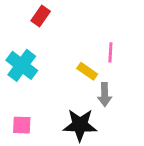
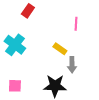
pink line: (110, 52) -> (76, 24), moved

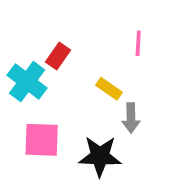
red rectangle: (28, 11) -> (58, 56), moved
pink square: (15, 86) -> (42, 140), moved, size x1.5

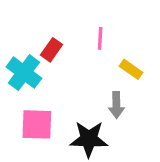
pink line: (138, 43) -> (100, 38), moved
yellow rectangle: (109, 89) -> (131, 69), moved

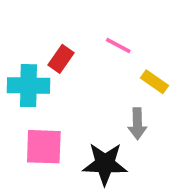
pink line: (100, 38) -> (118, 45), turned -65
cyan cross: (24, 73) -> (29, 86), turned -36

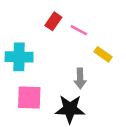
red rectangle: (61, 59) -> (53, 21), moved
gray arrow: (137, 124) -> (80, 78), moved

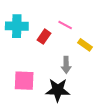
red rectangle: (53, 21) -> (44, 37), moved
cyan cross: (19, 57) -> (17, 26), moved

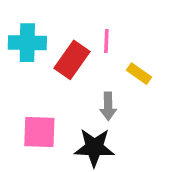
pink line: (65, 25) -> (106, 41), turned 64
red rectangle: (44, 37) -> (72, 60), size x1.5

